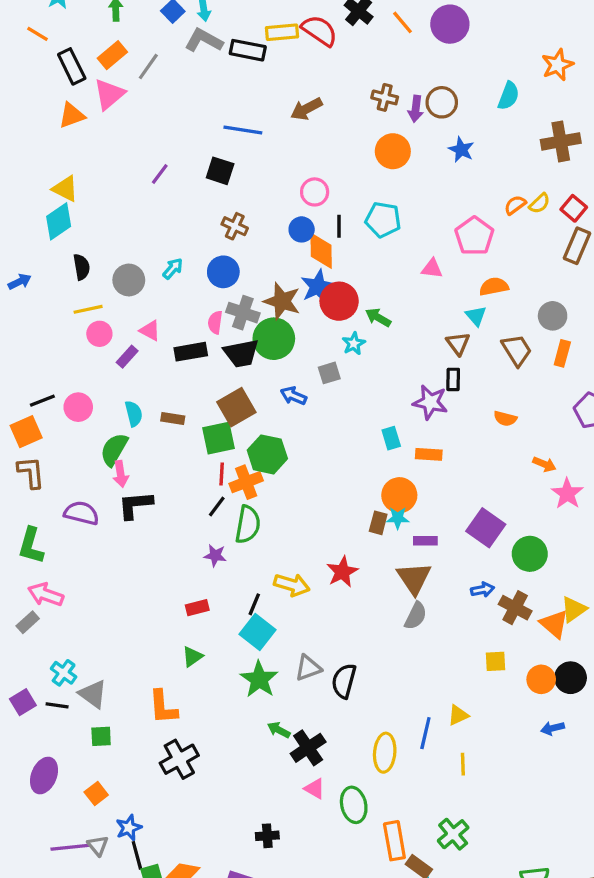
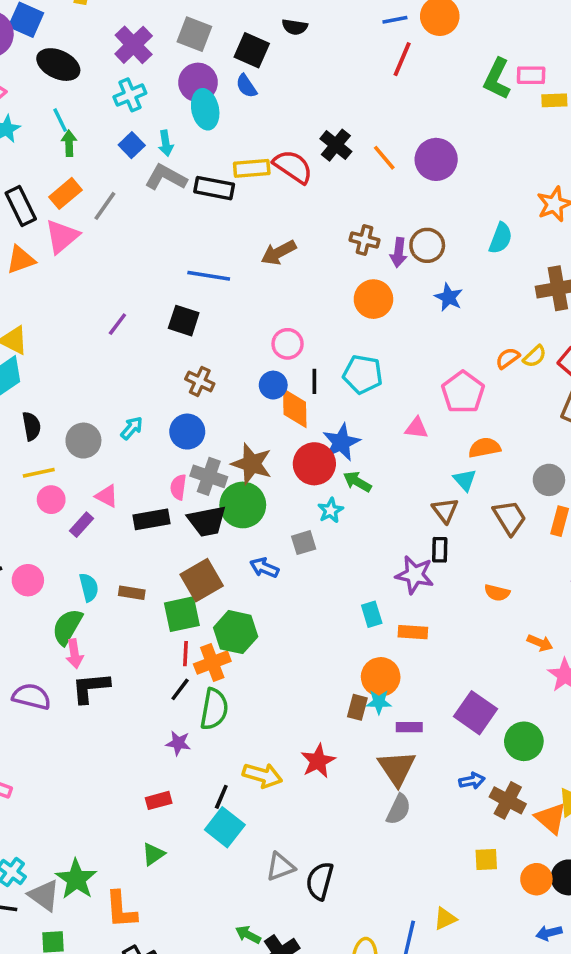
blue star: (318, 287) -> (341, 442), moved
green star: (259, 679) -> (76, 879), moved

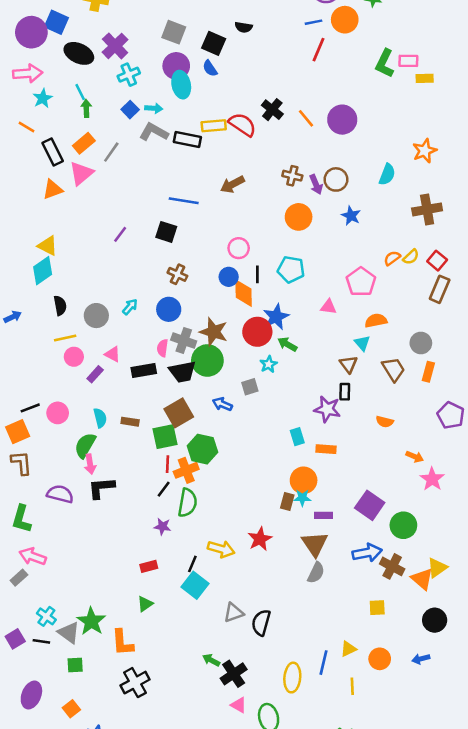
purple cross: (134, 45) -> (115, 46), moved
cyan arrow: (166, 143) -> (154, 108), turned -77
purple arrow: (399, 253) -> (316, 184), turned -30
blue arrow: (472, 781) -> (367, 553), size x1.6
orange circle: (536, 879) -> (380, 659), moved

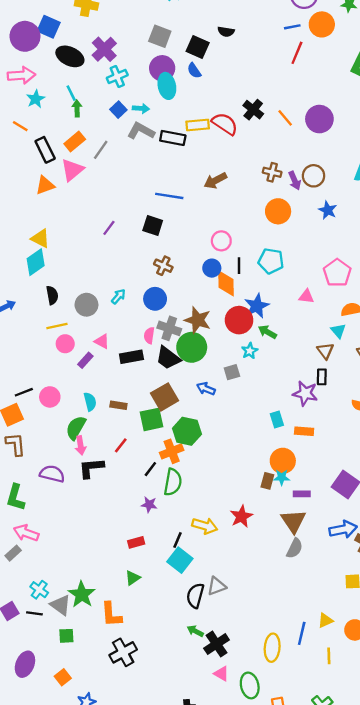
black trapezoid: (182, 372) -> (168, 358), turned 48
red line: (167, 464) -> (121, 445), moved, turned 35
black semicircle: (261, 623) -> (195, 596), moved

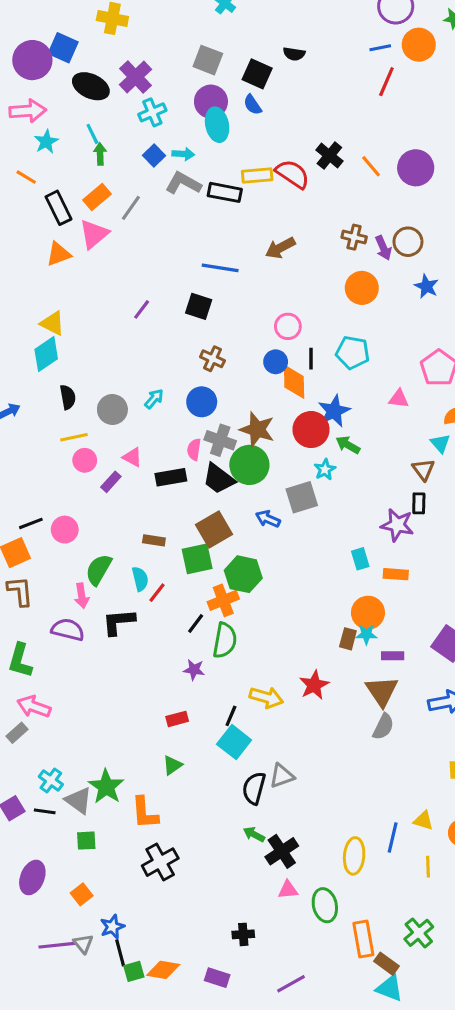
gray square: (232, 372) -> (302, 497), size x1.5
cyan semicircle: (90, 402) -> (140, 579), moved
pink arrow: (81, 445) -> (82, 596), moved
yellow triangle: (325, 620) -> (423, 821), turned 42
pink triangle: (221, 674) -> (288, 890), turned -35

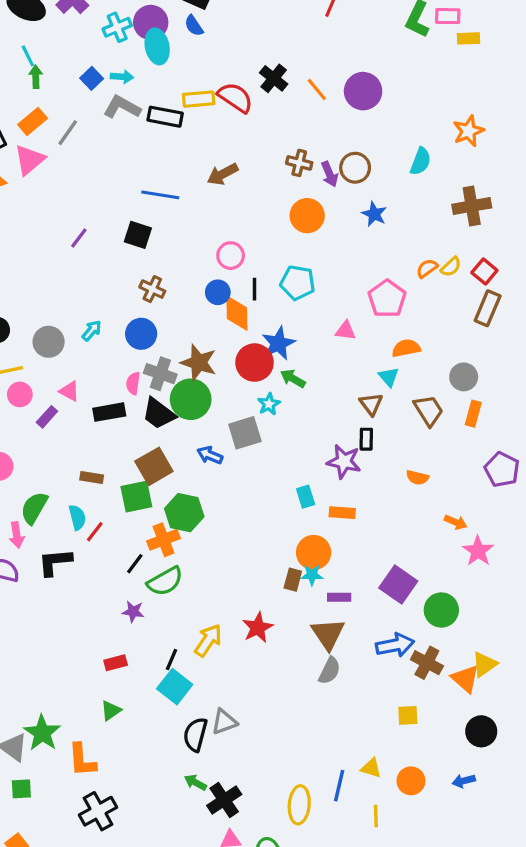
cyan cross: (152, 112) -> (117, 27), moved
green semicircle: (225, 640) -> (165, 581), turned 51
yellow arrow: (266, 697) -> (208, 640), turned -72

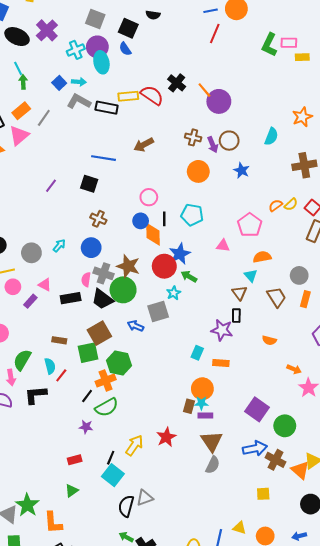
purple circle: (363, 91) -> (219, 101), moved
cyan rectangle: (306, 497) -> (197, 353), turned 40
purple rectangle: (339, 597) -> (205, 416), moved

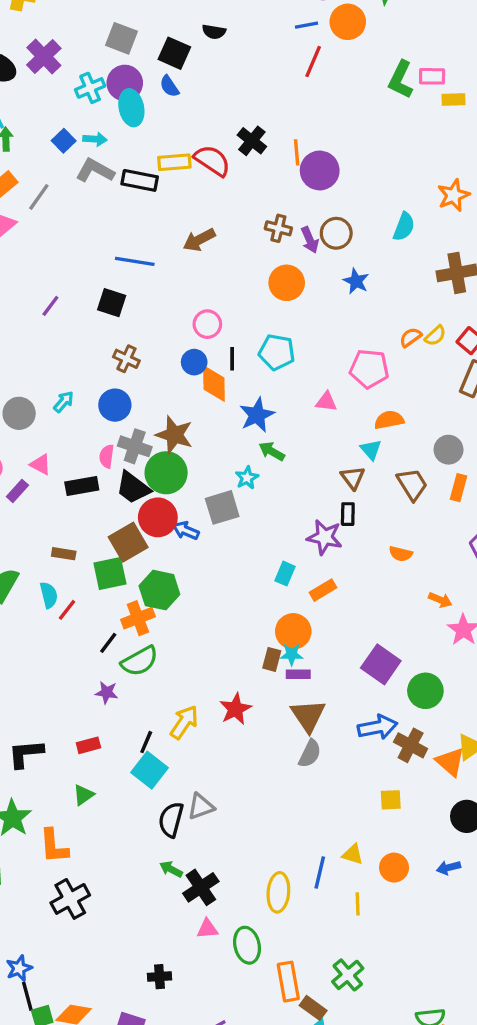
orange line: (204, 90) -> (297, 152), turned 35
pink pentagon: (250, 225) -> (369, 369), turned -30
red circle: (164, 266) -> (158, 517), moved
orange rectangle: (221, 363) -> (323, 590), turned -35
black L-shape: (36, 395) -> (26, 754), moved

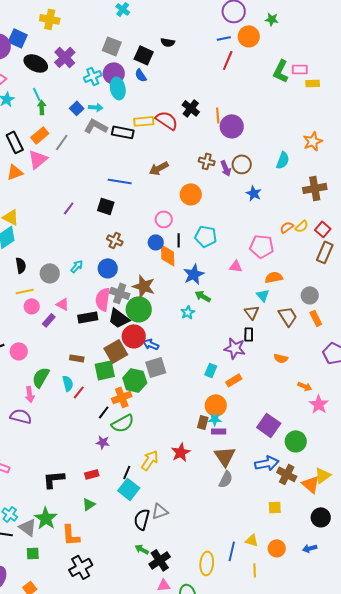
orange circle: (287, 283) -> (191, 194), moved
pink semicircle: (107, 456) -> (103, 299), size x1.6
orange rectangle: (458, 488) -> (316, 318), turned -42
gray square: (222, 507) -> (156, 367), moved

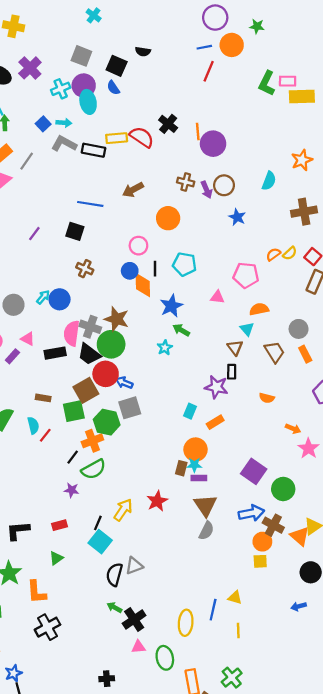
yellow rectangle: (313, 83) -> (302, 96), size x1.6
blue circle: (108, 268) -> (60, 299), moved
orange circle: (277, 548) -> (262, 542), moved

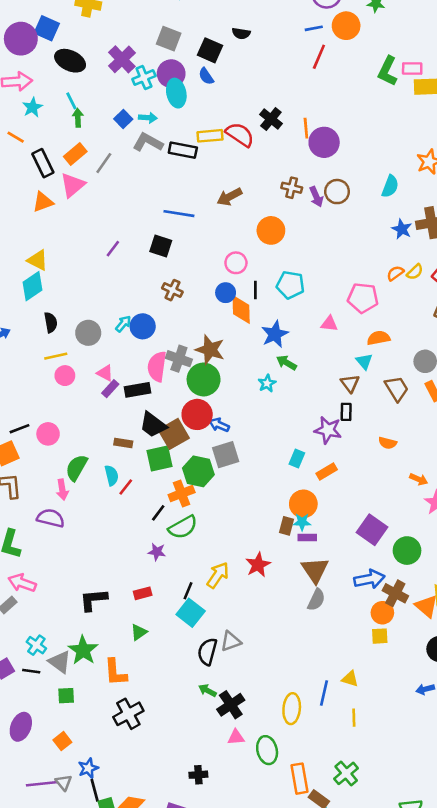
purple cross: (30, 68) -> (122, 59), moved
blue star: (237, 217) -> (402, 229), moved
black trapezoid: (89, 354) -> (153, 425), moved
purple rectangle: (12, 356) -> (110, 389), moved

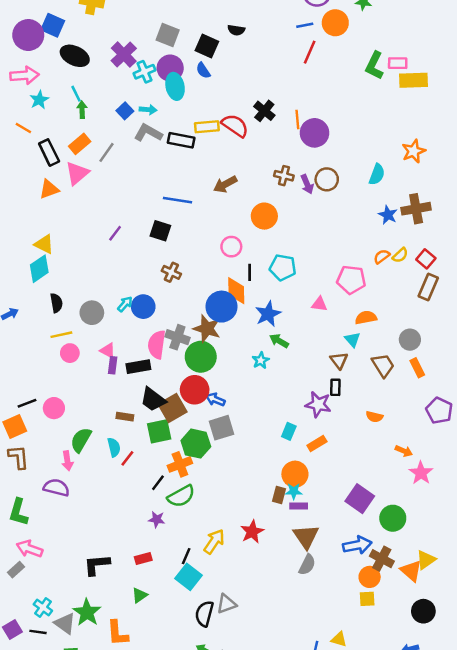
blue circle: (226, 293) -> (222, 307), moved, size x1.6
purple rectangle: (110, 389) -> (113, 365), turned -35

